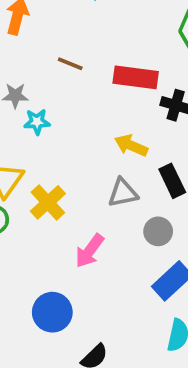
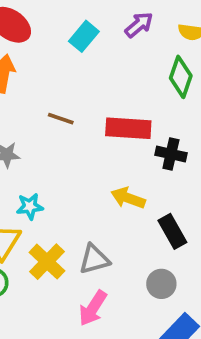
cyan star: (37, 122) -> (30, 206), moved
gray triangle: (123, 193) -> (94, 259), moved

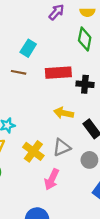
cyan rectangle: (84, 36) -> (28, 48), moved
gray triangle: (94, 259) -> (62, 147), moved
yellow cross: (47, 262) -> (33, 151), moved

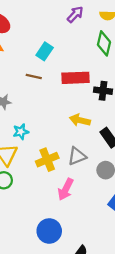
yellow cross: (33, 151) -> (47, 160), turned 30

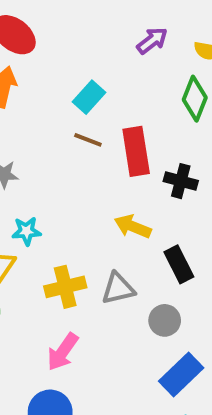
brown line: (34, 76) -> (88, 140), moved
red rectangle: (75, 78) -> (136, 151), turned 75
pink arrow: (66, 189) -> (63, 352), moved

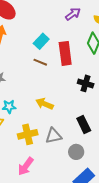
red rectangle: (136, 151) -> (65, 53), moved
yellow arrow: (133, 226) -> (44, 104), moved

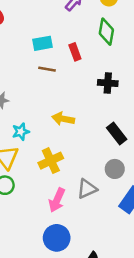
cyan rectangle: (41, 41) -> (42, 43), turned 49
red rectangle: (65, 53) -> (75, 52), size x0.6
gray triangle: (54, 136) -> (87, 189), moved

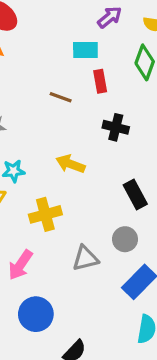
cyan rectangle: (42, 43) -> (85, 50), moved
black cross: (108, 83) -> (116, 127), moved
pink arrow: (57, 200) -> (20, 265), moved

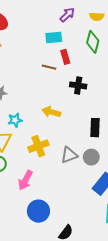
brown line: (61, 97) -> (49, 67), moved
black rectangle: (135, 194) -> (95, 128), turned 36
gray triangle: (85, 258) -> (69, 155), moved

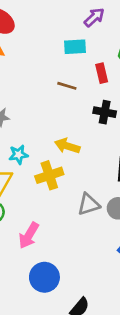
red rectangle: (65, 57) -> (102, 73), moved
yellow cross: (38, 146) -> (49, 175), moved

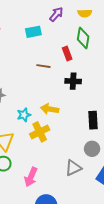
cyan rectangle: (75, 47) -> (33, 32), moved
cyan star: (18, 155) -> (24, 115), moved
gray triangle: (89, 204) -> (73, 168), moved

